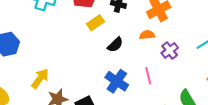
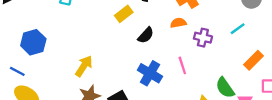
purple cross: (170, 51) -> (203, 38), turned -35
yellow arrow: (40, 79) -> (84, 66), moved

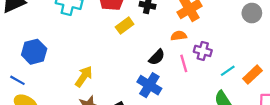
cyan line: (238, 29) -> (228, 71), moved
black semicircle: (146, 35) -> (157, 57), moved
pink line: (182, 65) -> (184, 63), moved

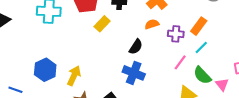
blue hexagon: (34, 52) -> (45, 70), moved
pink line: (184, 63) -> (180, 62), moved, turned 63
orange rectangle: (253, 75) -> (199, 26), moved

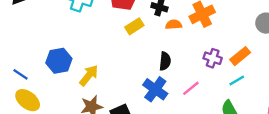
orange semicircle: (152, 24) -> (174, 25), moved
black semicircle: (136, 47) -> (165, 61), turned -42
pink line: (180, 62) -> (191, 88), moved

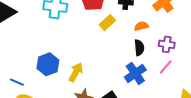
orange semicircle: (174, 25) -> (141, 26), moved
purple cross: (213, 58) -> (167, 44), moved
blue cross: (155, 89) -> (135, 73), turned 30

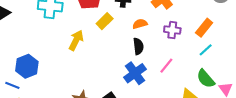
purple cross: (167, 44) -> (172, 30), moved
blue hexagon: (48, 64) -> (27, 66), moved
yellow arrow: (76, 72) -> (76, 40), moved

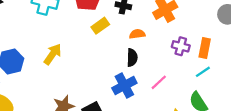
orange rectangle: (204, 28) -> (205, 48), turned -36
purple cross: (172, 30) -> (181, 46), moved
yellow arrow: (76, 40) -> (53, 54), moved

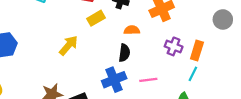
yellow arrow: (53, 54) -> (68, 45), moved
cyan line: (203, 72) -> (193, 74), turned -35
pink line: (159, 82) -> (148, 80), turned 30

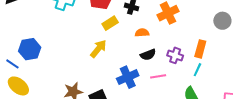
yellow arrow: (68, 45) -> (98, 49), moved
purple cross: (174, 46) -> (175, 55), moved
black semicircle: (124, 53) -> (148, 55), moved, turned 63

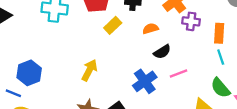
yellow arrow: (98, 49) -> (89, 70), moved
purple cross: (175, 55) -> (191, 21), moved
cyan line: (197, 70) -> (221, 57), turned -32

